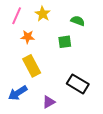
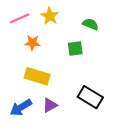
pink line: (17, 16) -> (20, 18), turned 42
yellow rectangle: (32, 66) -> (37, 76), turned -45
purple triangle: (49, 102) -> (50, 105), moved

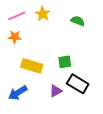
orange star: (32, 43) -> (15, 37), moved
green square: (75, 48) -> (65, 62), moved
purple triangle: (50, 105) -> (56, 91), moved

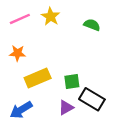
orange star: (15, 37) -> (18, 53), moved
green square: (65, 62) -> (72, 82), moved
yellow rectangle: (32, 66) -> (38, 78), turned -40

